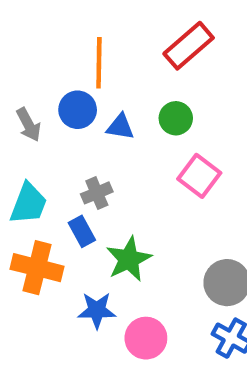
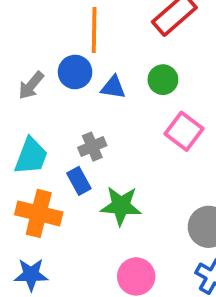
gray arrow: (29, 125) -> (31, 85), turned 68
green star: (129, 259) -> (121, 206), turned 30
blue star: (97, 310) -> (31, 275), moved

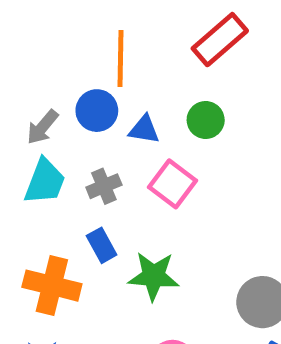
pink square: (184, 131) -> (173, 184), moved
gray cross: (92, 147) -> (104, 186), moved
cyan trapezoid: (31, 156) -> (45, 181), moved

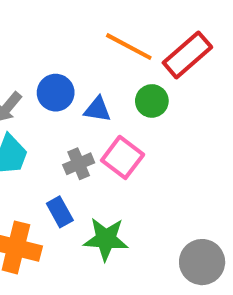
red rectangle: (220, 40) -> (187, 55), moved
orange line: (120, 59) -> (129, 47), moved, turned -63
gray cross: (104, 186) -> (79, 164), moved

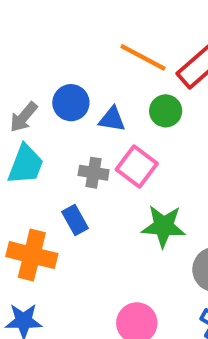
gray cross: (79, 164) -> (94, 173), turned 32
green star: (106, 239) -> (164, 226), moved

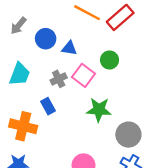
green circle: (166, 111) -> (110, 60), moved
gray arrow: (24, 117) -> (18, 26), moved
gray cross: (94, 173) -> (59, 79), turned -35

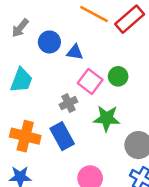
green circle: (110, 60) -> (118, 76), moved
gray cross: (59, 79) -> (68, 103), moved
blue rectangle: (48, 106) -> (62, 136), moved, size x1.5

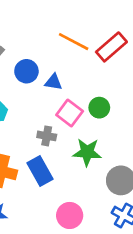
gray cross: (68, 103) -> (47, 136), turned 36

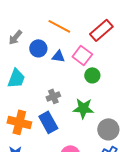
orange line: (74, 42) -> (59, 26), moved
pink square: (70, 113) -> (82, 55), moved
gray cross: (47, 136) -> (53, 96), turned -32

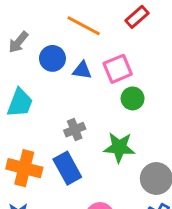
red rectangle: (101, 30) -> (137, 17), moved, size x0.7
pink square: (82, 55) -> (118, 69), turned 30

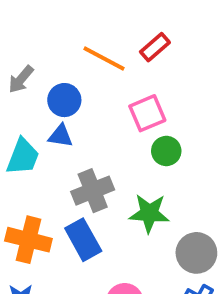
red rectangle: (137, 17) -> (155, 47), moved
blue triangle: (82, 70) -> (61, 136), moved
gray cross: (75, 130) -> (93, 191), size x1.5

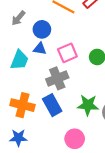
pink square: (147, 113) -> (67, 53), moved
green star: (149, 213) -> (88, 105), moved

